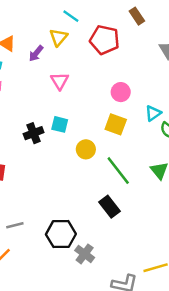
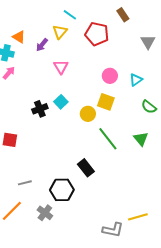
cyan triangle: (153, 113) -> (136, 80), moved
cyan square: (60, 124) -> (61, 102), turned 32
yellow circle: (86, 149) -> (88, 114), moved
black rectangle: (109, 207) -> (86, 168), moved
gray cross: (85, 254) -> (45, 213), moved

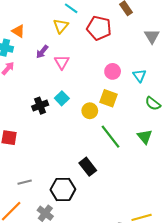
purple arrow: (42, 45) -> (42, 52), moved
cyan triangle: (136, 80) -> (139, 76), turned -32

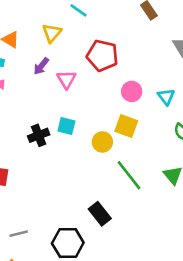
yellow triangle: (61, 26) -> (52, 33), moved
red pentagon: (99, 28) -> (102, 56), moved
cyan square: (62, 98) -> (66, 126), turned -32

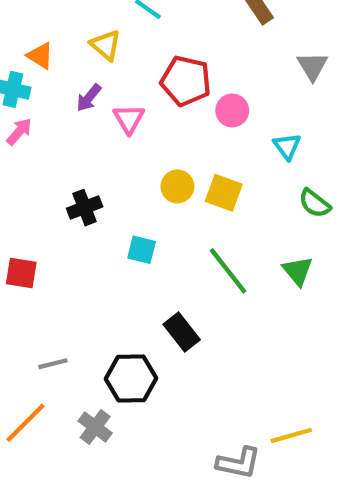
yellow triangle: (52, 33) -> (106, 45), turned -30
pink circle: (132, 91) -> (232, 110), moved
cyan square: (66, 126) -> (142, 250), moved
yellow circle: (102, 142) -> (177, 186), moved

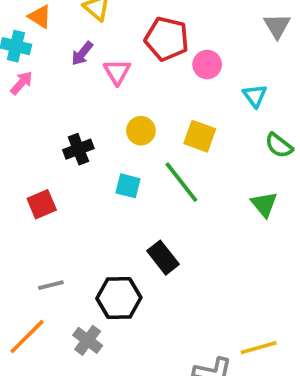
yellow circle: (177, 186) -> (141, 131), moved
green line: (228, 271) -> (181, 182), moved
red square: (21, 273) -> (42, 204), moved, turned -32

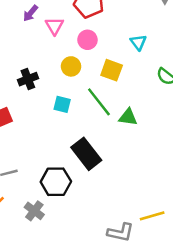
pink circle: (207, 65) -> (87, 40), moved
cyan triangle: (255, 96) -> (138, 42), moved
green triangle: (264, 204) -> (128, 117), moved, turned -42
black rectangle: (163, 258) -> (86, 154), size x1.4

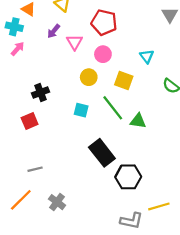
black cross: (28, 79) -> (41, 93), moved
black hexagon: (56, 182) -> (128, 177), moved

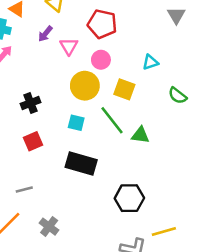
cyan triangle: (147, 56) -> (150, 62), turned 48
yellow circle: (89, 77) -> (85, 86), size x1.5
red square: (30, 121) -> (33, 141), moved
black rectangle: (102, 153) -> (81, 164), moved, turned -36

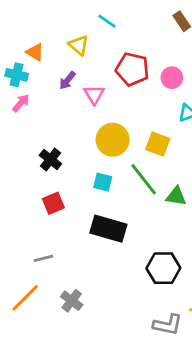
pink circle: (101, 60) -> (172, 78), moved
black cross: (30, 103) -> (50, 159), turned -30

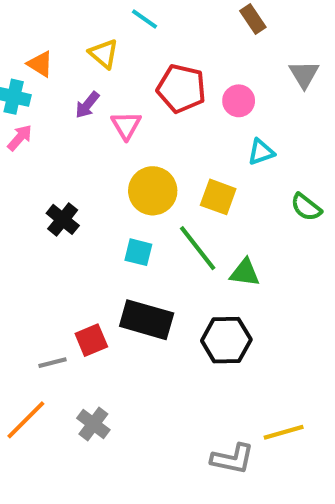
red square: (53, 203) -> (91, 340), moved
black hexagon: (163, 268) -> (226, 340), moved

